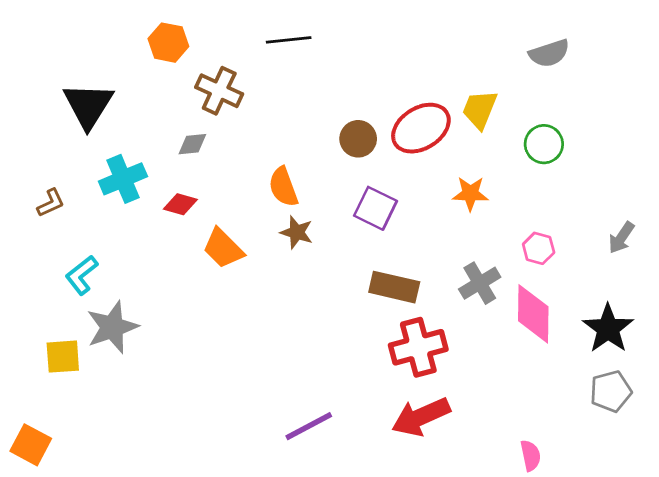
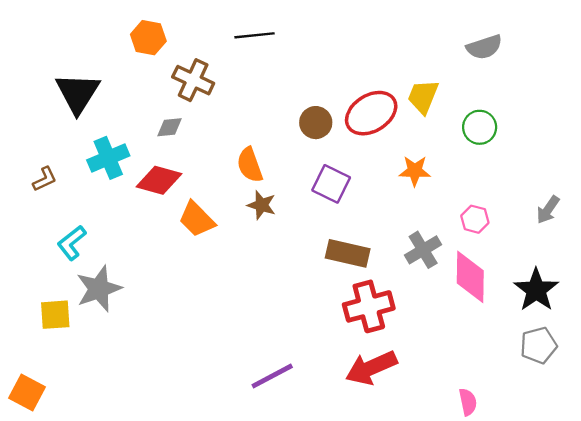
red diamond: (180, 204) -> (159, 180), size x1.5

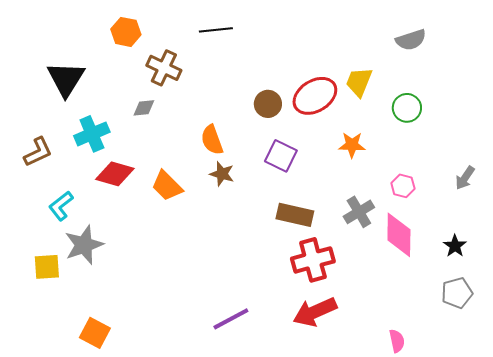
brown L-shape: (45, 179) -> (38, 152), size x1.4
red diamond: (159, 180) -> (115, 174), moved
black star: (536, 290) -> (455, 246), size x0.6
orange square: (27, 392) -> (95, 333), moved

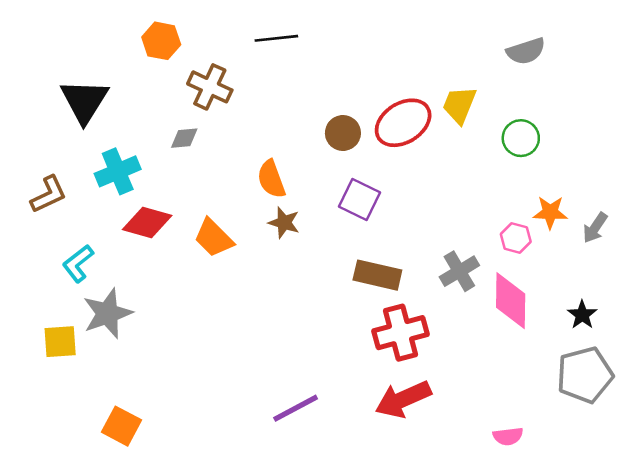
orange star: (352, 145) -> (550, 212), moved
gray pentagon: (457, 293) -> (585, 375), size x1.4
pink semicircle: (397, 341) -> (508, 436), turned 95

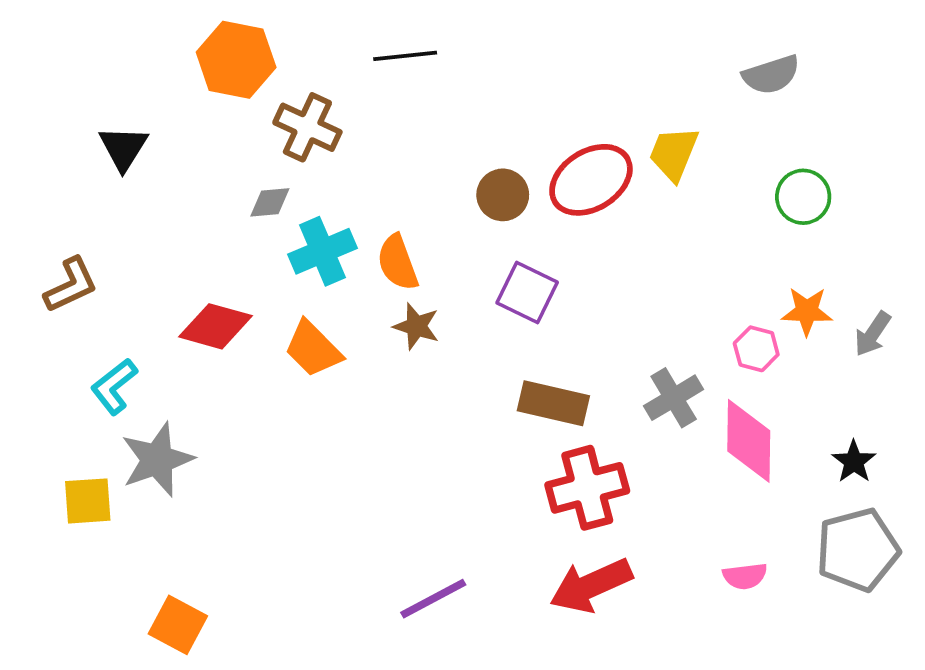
orange hexagon: (161, 41) -> (236, 60), size x1.4
black triangle: (84, 101) -> (123, 148), size x0.7
green circle: (521, 138) -> (803, 197), moved
cyan cross: (118, 171) -> (322, 251), moved
pink semicircle: (508, 436) -> (745, 576), moved

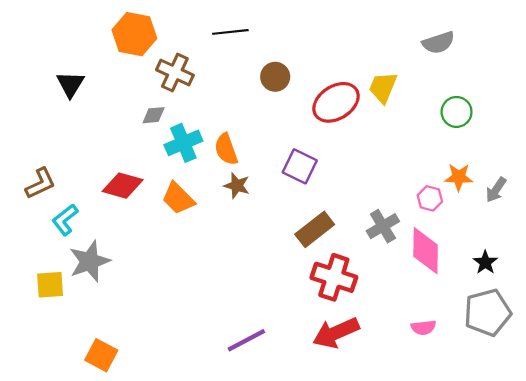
brown circle: (503, 195) -> (275, 77), moved
brown L-shape: (71, 285) -> (40, 183), moved
brown rectangle: (553, 403) -> (315, 229), turned -51
red cross: (587, 488) -> (334, 277), turned 33

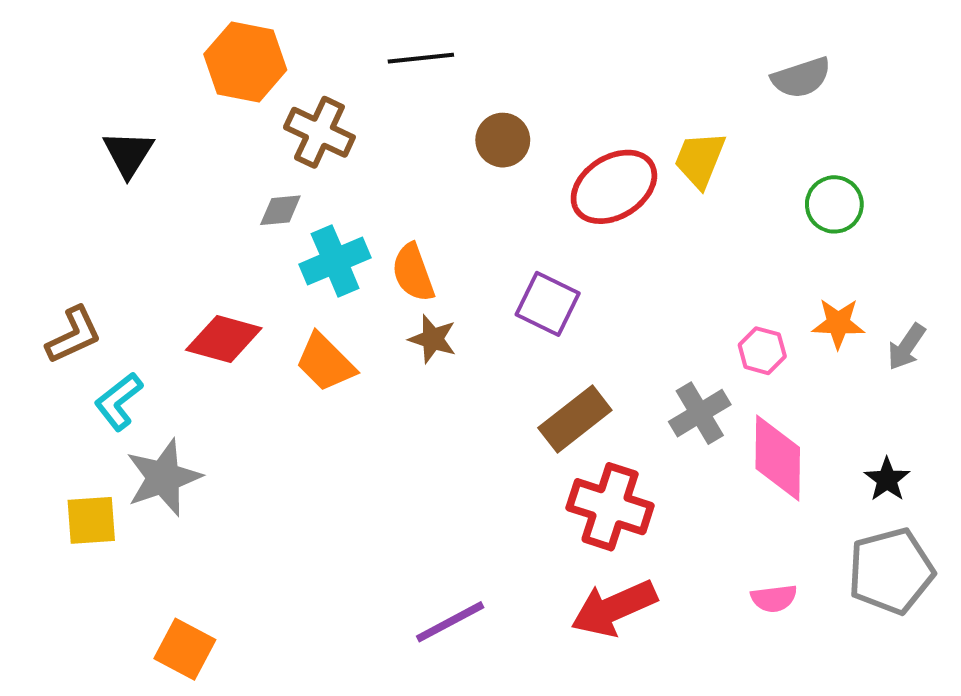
pink hexagon: (430, 198) -> (762, 351), moved

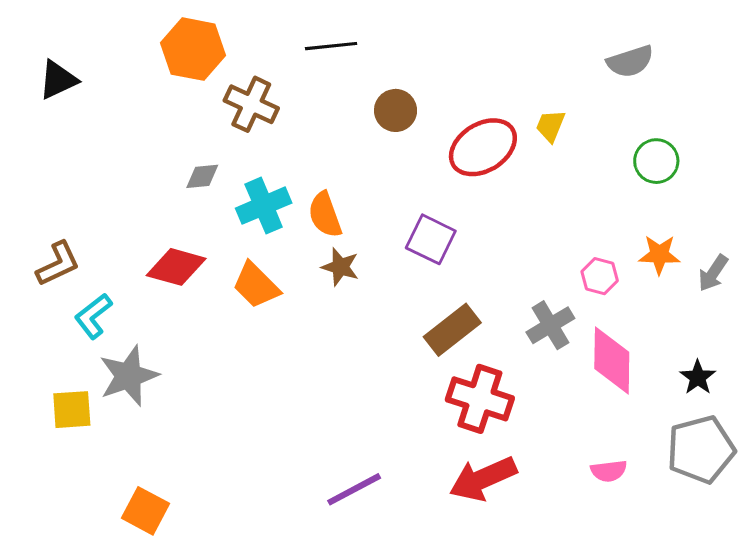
black triangle: (128, 154) -> (58, 80), moved, turned 33
yellow trapezoid: (700, 160) -> (550, 126), size x0.7
gray diamond: (280, 210) -> (202, 176), moved

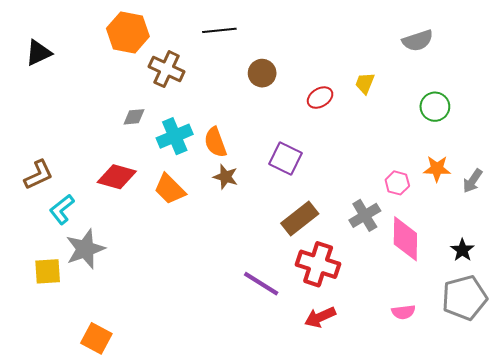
red ellipse: (483, 147) -> (320, 98), size x0.6
red arrow: (483, 479) -> (320, 317), size x0.7
purple line: (354, 489) -> (261, 284), moved, turned 60

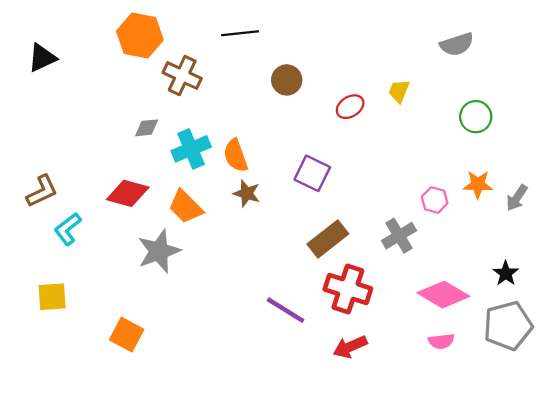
pink diamond: (405, 239) -> (443, 295), moved, turned -60
gray star: (85, 249) -> (159, 251), moved
orange square: (96, 338) -> (127, 335), moved

